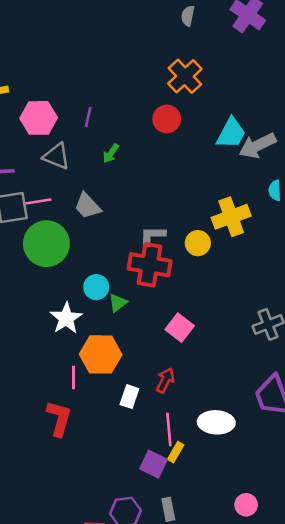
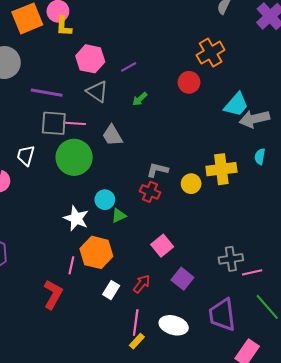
purple line: (88, 117) -> (129, 67), turned 35
red cross: (150, 265) -> (150, 192), size x0.6
white star: (66, 318) -> (76, 218), turned -30
purple square: (154, 464) -> (182, 279), moved

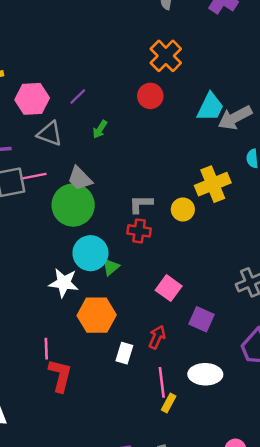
green circle: (74, 157) -> (73, 205), moved
cyan circle: (105, 200) -> (90, 253), size x1.5
pink line: (71, 265) -> (46, 349), moved

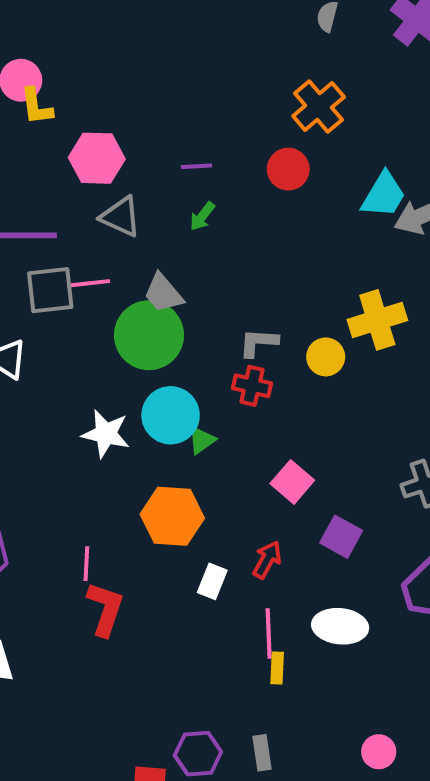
purple line: (78, 97) -> (197, 166), moved, turned 36
white star: (64, 283) -> (106, 434), moved
yellow rectangle: (169, 403) -> (277, 668), turned -30

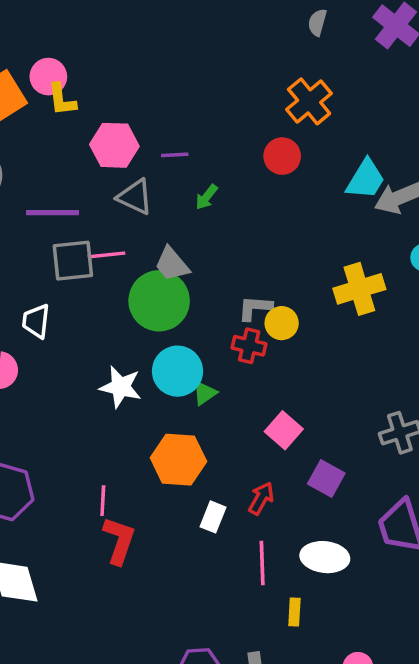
purple line: (197, 166) -> (175, 155), moved
yellow circle: (326, 357) -> (282, 323), moved
yellow rectangle: (277, 668) -> (294, 612), moved

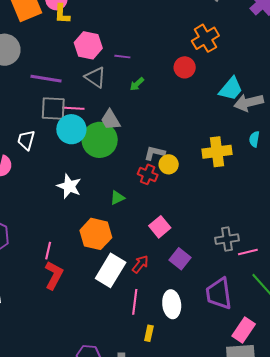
cyan circle: (178, 371) -> (71, 129), moved
white rectangle: (213, 517) -> (111, 270), size x1.8
white ellipse: (325, 557) -> (172, 304), turned 68

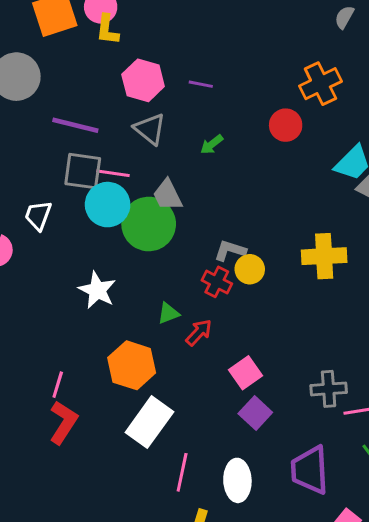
purple line: (122, 57) -> (201, 84), moved
pink square: (160, 227) -> (245, 373), moved
red arrow: (140, 264) -> (199, 332), moved

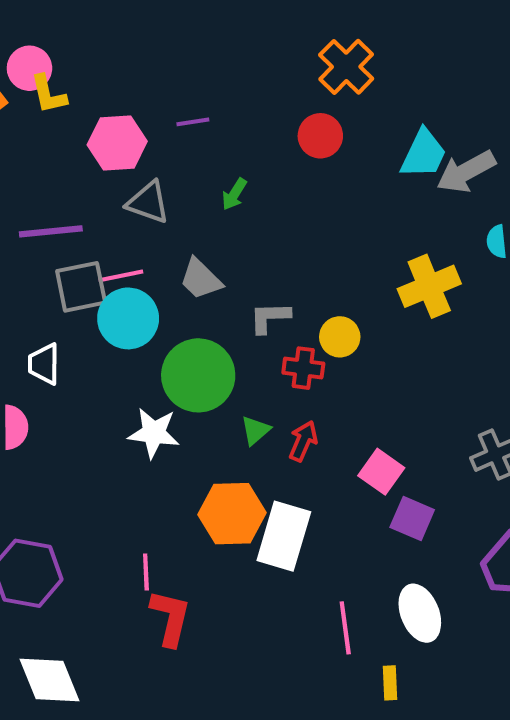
green circle: (149, 224) -> (198, 375), moved
gray L-shape: (230, 250) -> (270, 317), moved
white rectangle: (149, 422) -> (284, 536), moved

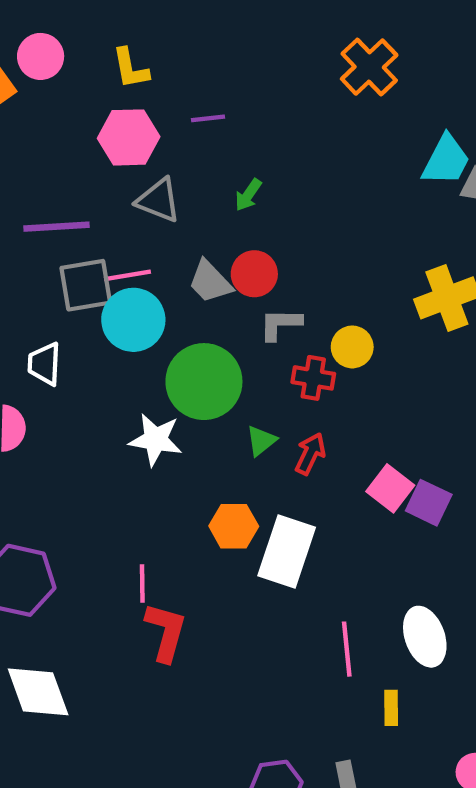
yellow L-shape: (48, 94) -> (130, 68), moved
red circle: (320, 136) -> (254, 274), moved
orange hexagon: (232, 514) -> (234, 526), size x0.7
purple square: (412, 519) -> (429, 503), moved

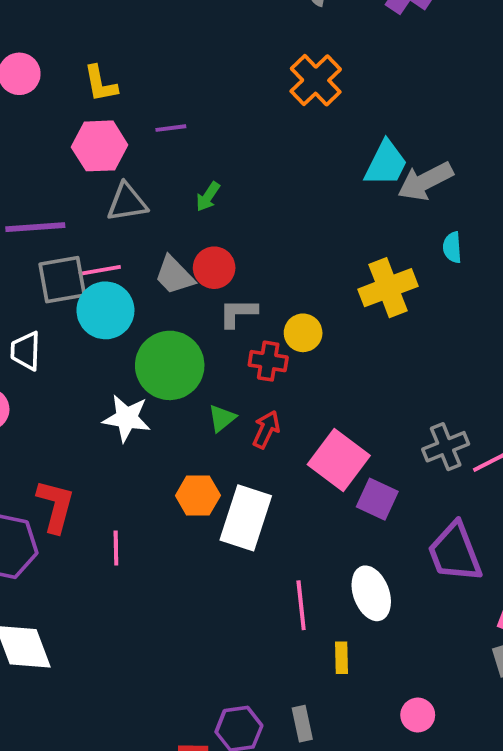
gray triangle: (159, 200) -> (127, 202), turned -30
pink square: (390, 488) -> (339, 460), size x1.4
purple square: (429, 503) -> (377, 499), moved
red L-shape: (166, 632) -> (56, 506), moved

